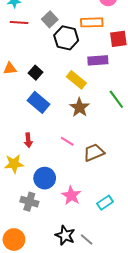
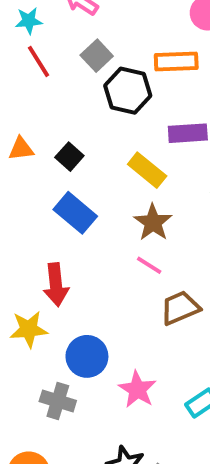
red line: (19, 22) -> (38, 61), turned 54
red arrow: (28, 140) -> (56, 285), size x1.5
pink line: (67, 141) -> (149, 265), moved

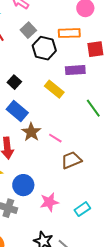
brown star: (153, 223) -> (31, 132), moved
pink star: (137, 389) -> (49, 202), turned 30

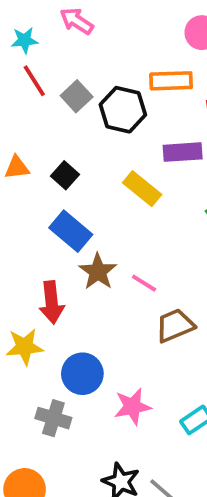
gray square: (28, 30) -> (77, 96), moved

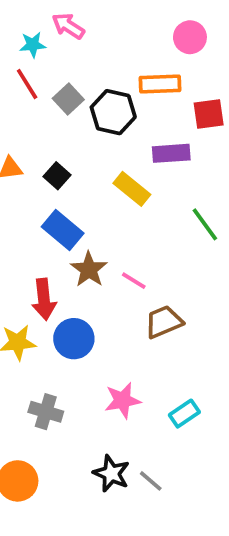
cyan star: (25, 40) -> (33, 45), moved
blue circle: (82, 374) -> (74, 339), moved

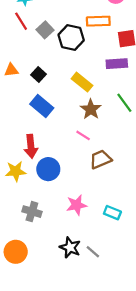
purple rectangle: (171, 153) -> (117, 64), moved
brown star: (89, 269) -> (91, 109), moved
cyan rectangle: (184, 414) -> (112, 213), turned 56

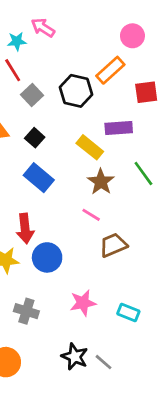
orange rectangle: (98, 21) -> (110, 70), turned -40
gray square: (45, 30) -> (32, 95), moved
purple rectangle: (117, 64) -> (119, 128), moved

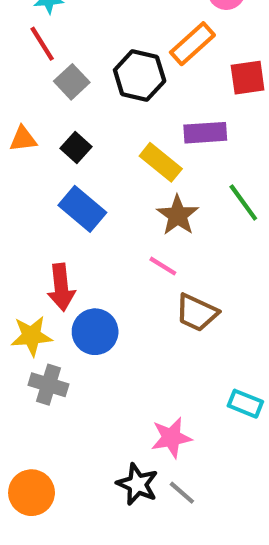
brown trapezoid: (113, 245) -> (197, 313), turned -132
pink star: (83, 303) -> (171, 438), moved
gray cross: (26, 311) -> (48, 385), moved
cyan rectangle: (128, 313) -> (245, 404), moved

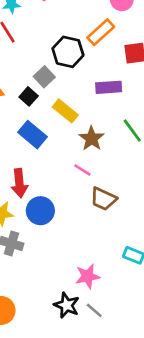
gray square: (72, 82) -> (44, 77), moved
yellow rectangle: (161, 162) -> (65, 111), moved

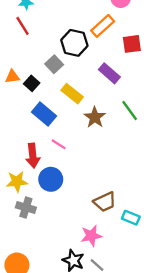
purple rectangle: (109, 87) -> (109, 73), turned 45
black square: (29, 96) -> (32, 83), moved
pink line: (82, 170) -> (59, 144), moved
brown trapezoid: (103, 199) -> (105, 202), moved, turned -50

